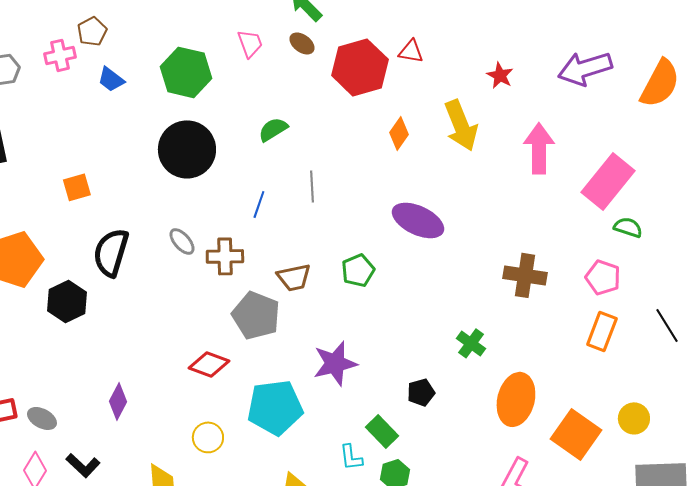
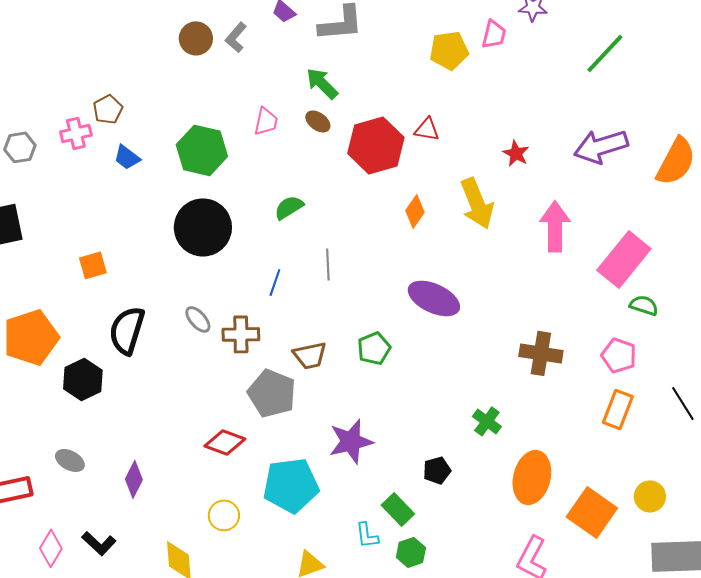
pink trapezoid: (250, 43) -> (266, 121), turned 32
gray ellipse: (42, 418) -> (70, 460), moved

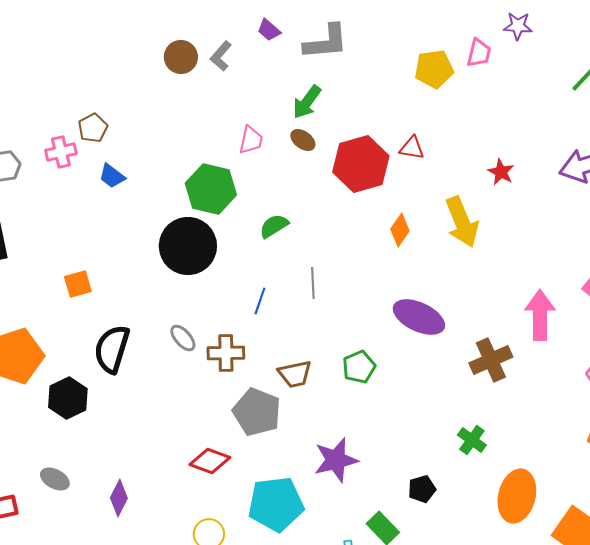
green arrow: (322, 83) -> (307, 102), turned -99
green hexagon: (202, 150) -> (211, 189), moved
pink arrow: (555, 226) -> (540, 315), moved
brown cross: (541, 353) -> (491, 360), moved, turned -33

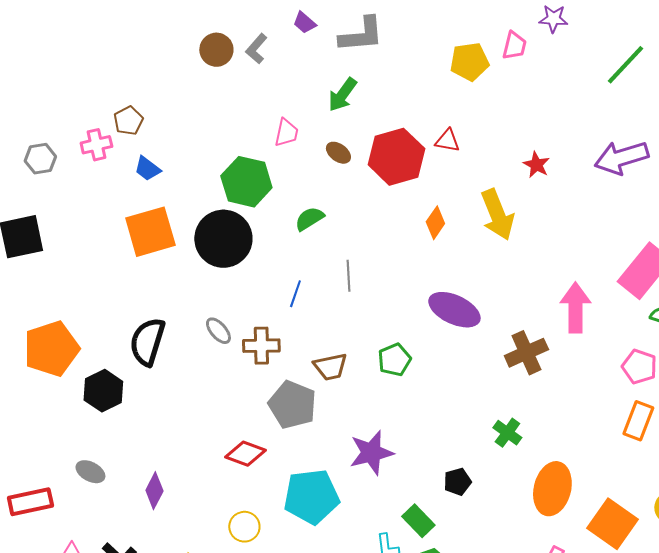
brown ellipse: (303, 140) -> (338, 153), moved
orange square: (78, 284) -> (150, 232), moved, size x1.8

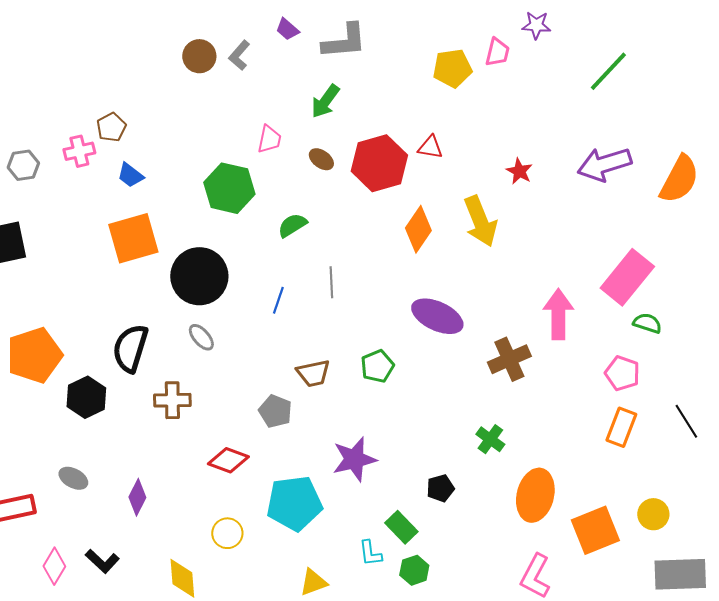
orange diamond: (435, 223) -> (418, 229), size x1.4
black circle: (223, 239) -> (199, 276), moved
brown cross: (261, 346) -> (172, 400), moved
gray pentagon: (292, 405) -> (275, 411), size x0.7
orange square: (612, 524) -> (595, 530), turned 33

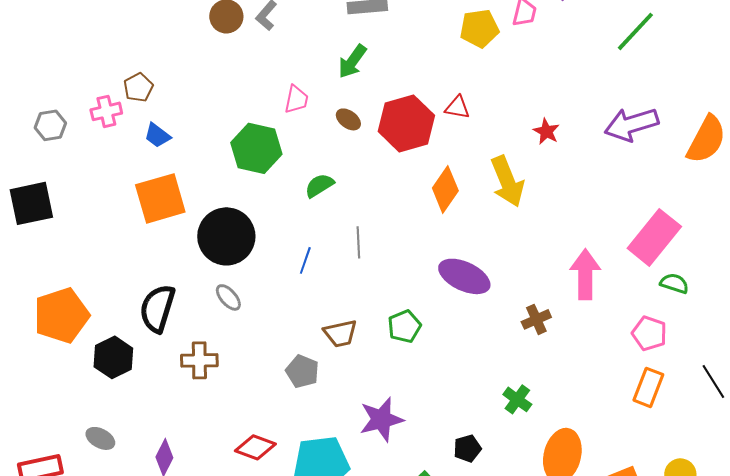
brown cross: (509, 359) -> (536, 319), size x0.7
red diamond: (228, 460) -> (255, 447), moved

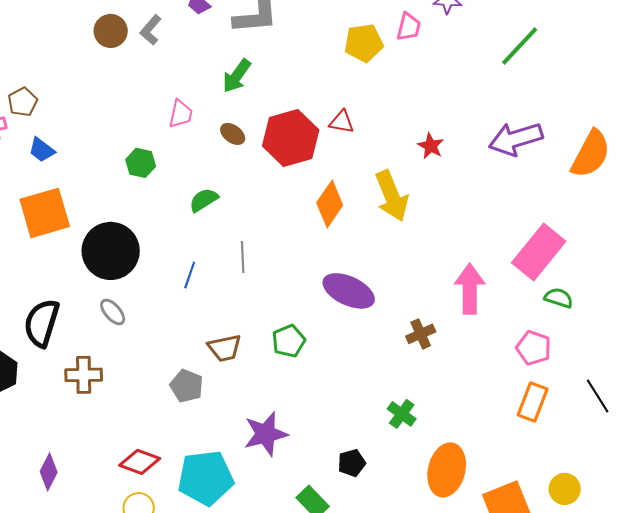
green hexagon: (256, 148) -> (141, 163), size x0.6

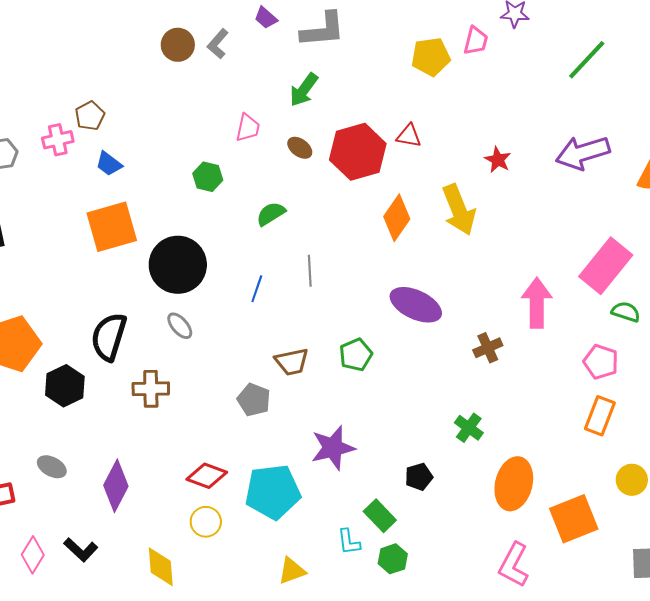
purple diamond: (49, 472) -> (116, 486), size x1.4
yellow circle: (565, 489) -> (632, 480), moved

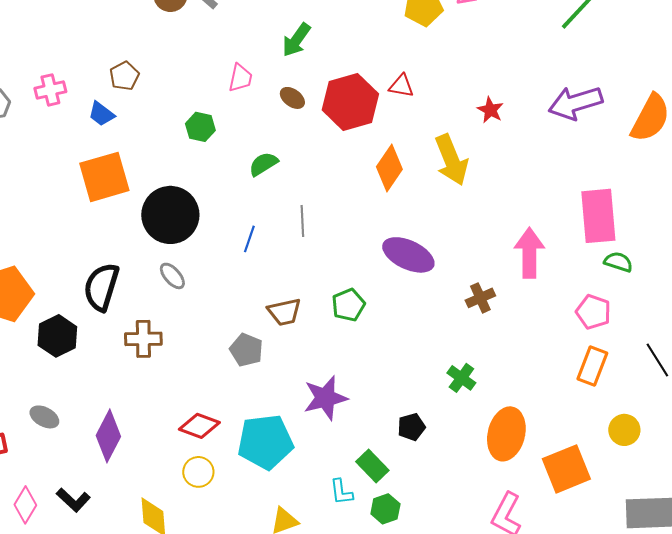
brown pentagon: (90, 116) -> (124, 76), moved
pink rectangle: (606, 266) -> (598, 216), turned -44

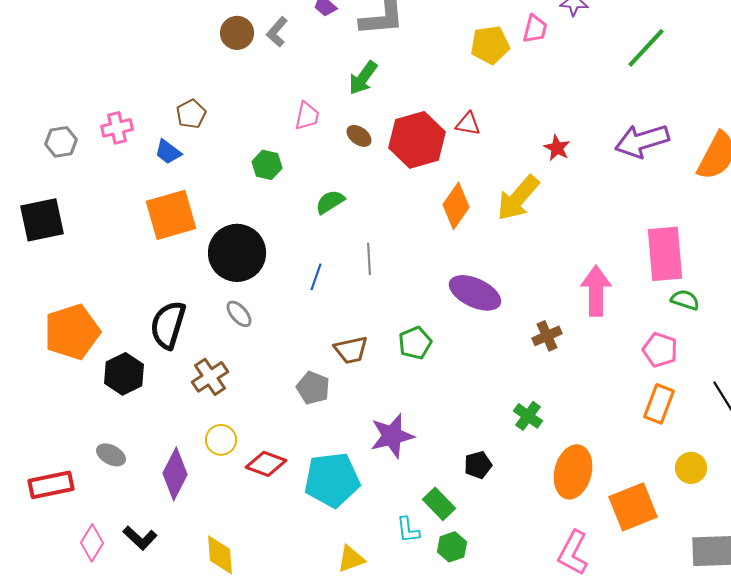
yellow arrow: (451, 160) -> (518, 198), turned 63
brown cross: (143, 339) -> (210, 377), turned -33
yellow circle: (198, 472) -> (221, 440), moved

